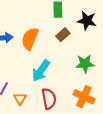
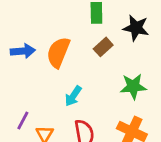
cyan arrow: (41, 71) -> (73, 96), size x0.7

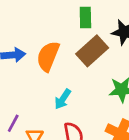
brown rectangle: (103, 47) -> (92, 51), size x1.6

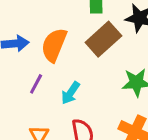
purple line: (13, 123) -> (36, 84), moved

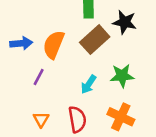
cyan arrow: (71, 93) -> (88, 84), moved

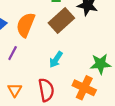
green star: (122, 76) -> (100, 64), moved

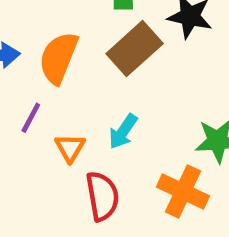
orange triangle: (15, 90) -> (70, 148), moved

